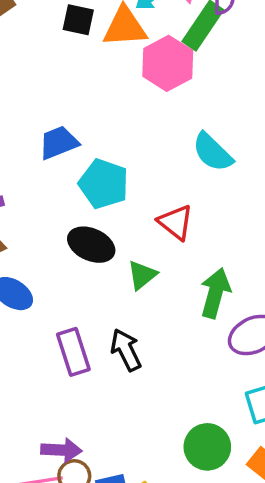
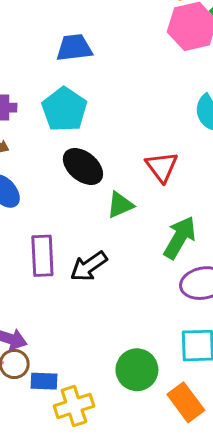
blue trapezoid: (59, 143) -> (74, 48), moved
cyan pentagon: (104, 184) -> (64, 109), moved
black arrow: (126, 350) -> (89, 266), turned -114

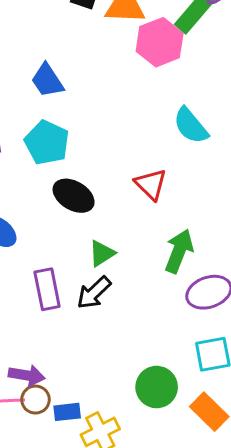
blue trapezoid: (74, 48) -> (47, 81), turned -108
green triangle: (120, 205) -> (102, 253), moved

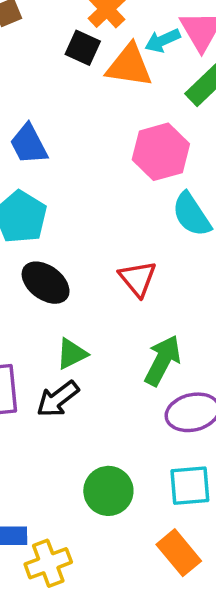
pink hexagon: (160, 42) -> (161, 152), moved
green circle: (157, 387) -> (108, 491), moved

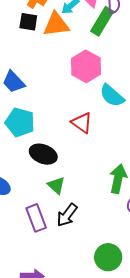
red triangle: (138, 279) -> (82, 123), moved
green triangle: (72, 354) -> (56, 185), moved, turned -36

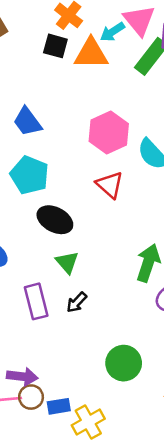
pink hexagon: (86, 66) -> (109, 133), moved
black arrow: (67, 215) -> (77, 302), size x0.7

